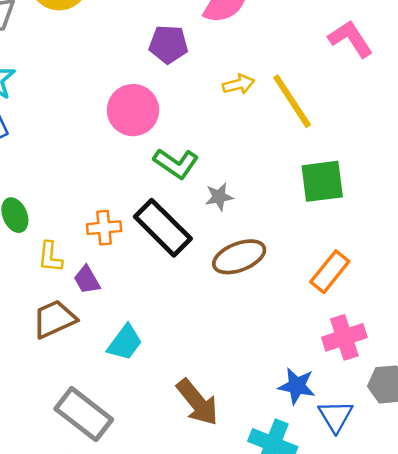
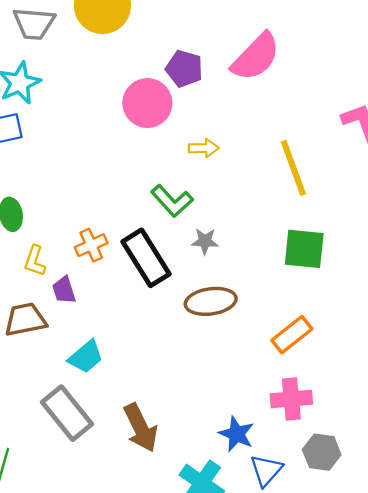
purple pentagon: (168, 44) -> (184, 69), moved
yellow arrow: (239, 84) -> (204, 148), moved
pink circle: (133, 110) -> (147, 103), moved
orange cross: (104, 228) -> (91, 245), turned -32
gray rectangle: (84, 414) -> (67, 413), moved

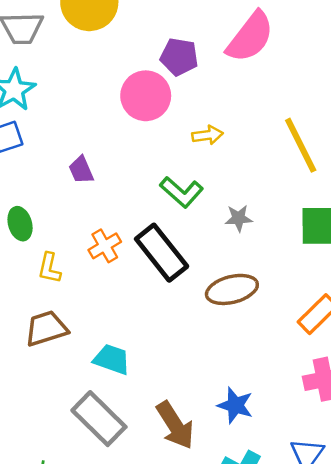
gray star: (205, 241) -> (239, 218), moved
purple trapezoid: (64, 290) -> (81, 170), moved
cyan trapezoid: (86, 357) -> (112, 359), turned -114
blue star: (237, 434) -> (235, 405), moved

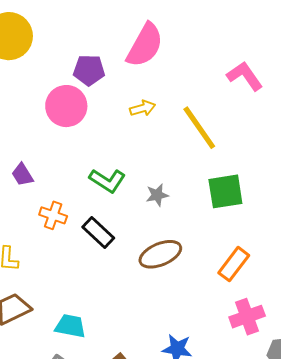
yellow arrow: (208, 135) -> (143, 108), moved
orange cross: (105, 246) -> (53, 215), moved, turned -32
black rectangle: (162, 253) -> (98, 233), size x0.7

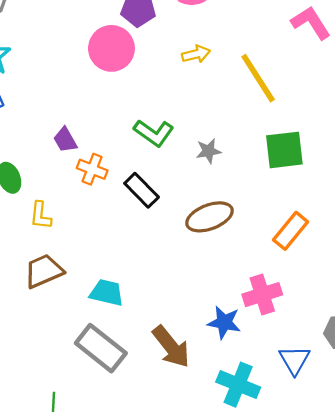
purple trapezoid: (22, 175) -> (65, 140), moved
pink cross: (247, 317) -> (262, 295), moved

